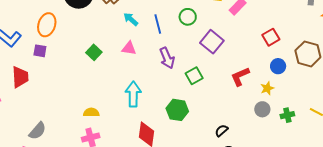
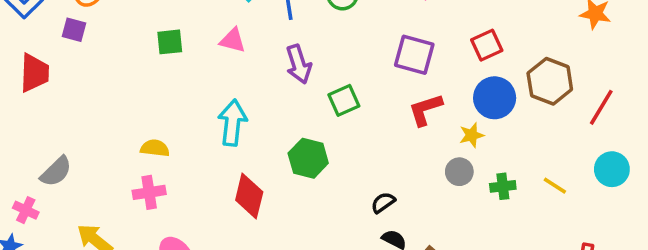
purple square: (212, 42) -> (414, 55), moved, turned -30
green square: (94, 52) -> (170, 42), turned 35
blue circle: (278, 66) -> (495, 98), size x1.5

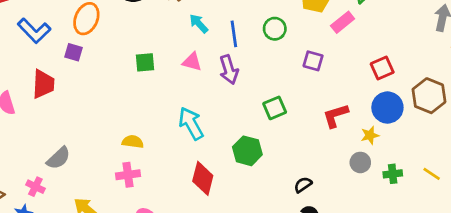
purple square: (414, 55) -> (313, 61), moved, size x0.7
purple arrow: (299, 64) -> (229, 70), moved
cyan arrow: (232, 123) -> (191, 123), turned -36

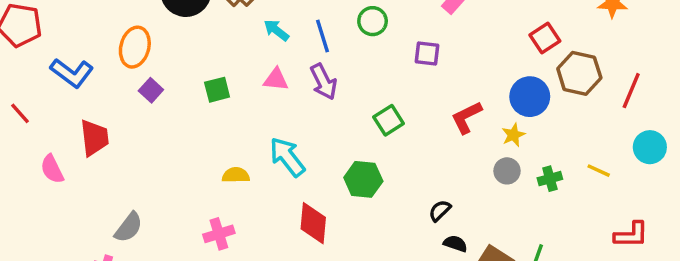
purple square: (73, 52) -> (151, 90), moved, turned 36
red square: (382, 68) -> (545, 38), moved
yellow semicircle: (133, 142) -> (236, 175), moved

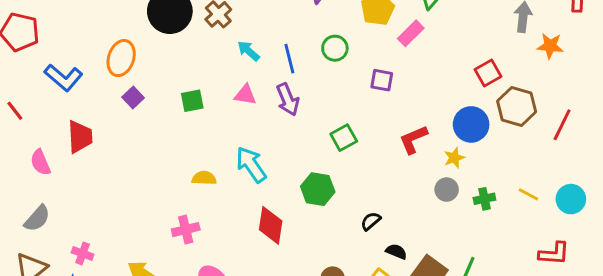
cyan circle: (650, 147) -> (571, 199), moved
black semicircle: (440, 211) -> (371, 221), moved
gray semicircle: (129, 227) -> (37, 218), moved

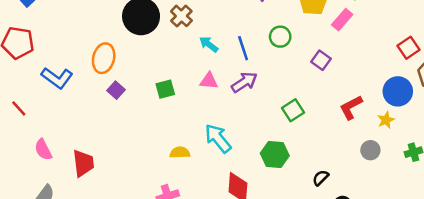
purple square: (382, 80) -> (321, 60), turned 30
purple arrow: (288, 100) -> (244, 82), turned -96
red trapezoid: (80, 137) -> (83, 163), moved
gray circle: (447, 190) -> (370, 150), moved

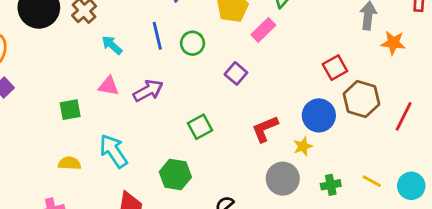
blue line: (243, 48) -> (157, 36), moved
green square: (165, 89) -> (70, 110), moved
gray circle: (370, 150) -> (283, 179), size x1.5

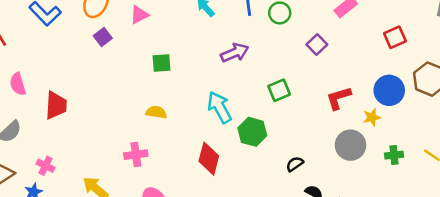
red square: (335, 68) -> (395, 37), moved
pink triangle: (109, 86) -> (139, 15), moved, turned -42
cyan arrow: (113, 151) -> (220, 107), moved

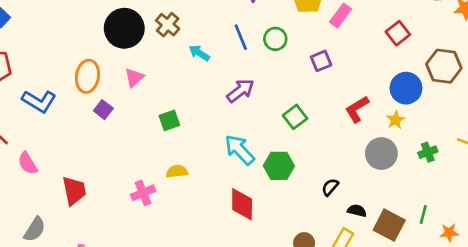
purple square: (317, 44) -> (321, 61), turned 36
pink semicircle: (18, 84) -> (28, 163), moved
pink cross: (136, 155) -> (143, 193), moved

